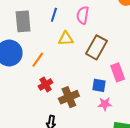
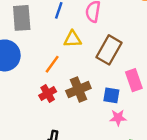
orange line: (38, 60) -> (52, 64), moved
brown cross: (69, 97) -> (78, 90), moved

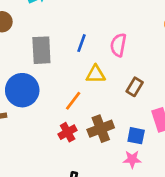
brown rectangle: (109, 50) -> (135, 87), size x0.6
pink star: (118, 118) -> (132, 159), moved

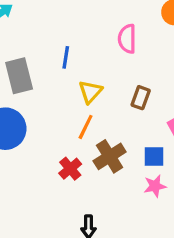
pink semicircle: (118, 45) -> (127, 39), moved
yellow triangle: (96, 74) -> (90, 92), turned -36
orange line: (73, 101) -> (86, 127), moved

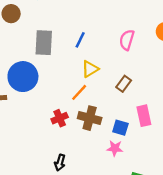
brown cross: (110, 156) -> (90, 118), turned 30

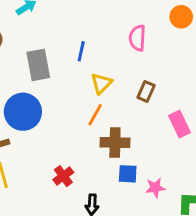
red cross: (60, 118) -> (63, 176), moved
blue square: (120, 128) -> (128, 174), moved
pink star: (115, 148) -> (155, 188), moved

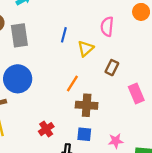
gray rectangle: (38, 65) -> (19, 35), moved
yellow triangle: (101, 83) -> (86, 48), moved
blue square: (128, 174) -> (84, 134), moved

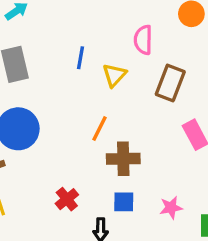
brown rectangle: (112, 68) -> (170, 83), moved, size x1.5

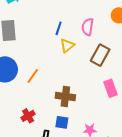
blue line: (81, 58) -> (59, 28), moved
orange line: (99, 129) -> (33, 76), moved

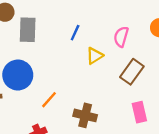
blue line: (59, 28) -> (75, 33), moved
orange line: (33, 76) -> (49, 100), moved

